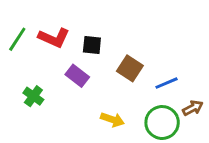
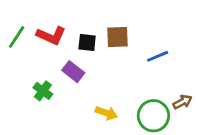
brown square: (130, 68) -> (117, 37), moved, turned -35
blue line: (166, 83) -> (158, 56), moved
green cross: (33, 96) -> (43, 91), moved

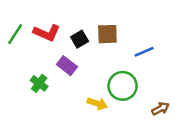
black square: (87, 42) -> (80, 39), turned -36
brown arrow: (182, 102) -> (161, 109), moved
green circle: (153, 116) -> (123, 86), moved

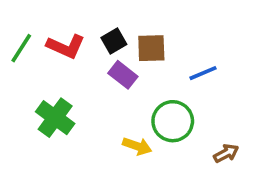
black square: (80, 39) -> (114, 41), moved
purple rectangle: (67, 66) -> (123, 75), moved
green cross: (39, 83) -> (55, 118), size x1.5

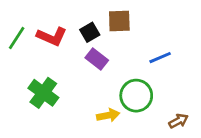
brown square: (151, 48) -> (119, 21), moved
yellow arrow: (137, 146) -> (108, 115), turned -30

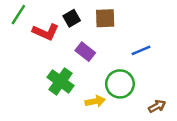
black square: (90, 32) -> (72, 18), moved
green line: (17, 38) -> (18, 15), moved
green cross: (43, 93) -> (60, 81), moved

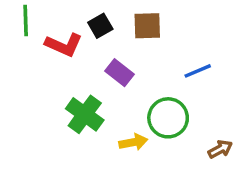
green line: (18, 15) -> (26, 21), turned -35

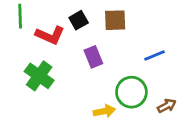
purple rectangle: (119, 73) -> (93, 57), turned 30
green cross: (85, 114) -> (39, 76), moved
brown arrow: (220, 149) -> (167, 106), moved

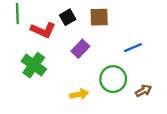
purple rectangle: (93, 57) -> (80, 49), turned 66
yellow arrow: (104, 111) -> (79, 94), moved

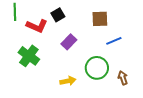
brown square: (99, 17) -> (100, 19), moved
brown arrow: (143, 91) -> (123, 78), turned -80

